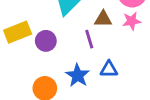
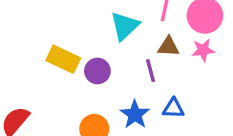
yellow rectangle: (18, 32) -> (63, 59), turned 45

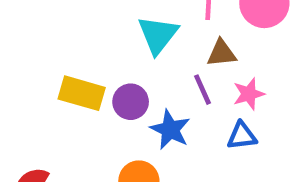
pink star: (203, 50) -> (249, 94), moved
blue star: (135, 114) -> (170, 130), moved

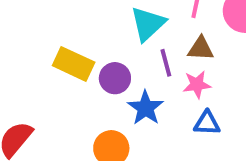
purple line: (203, 90) -> (166, 63), moved
pink star: (249, 94) -> (197, 84), moved

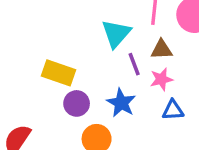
purple circle: (115, 78) -> (77, 103), moved

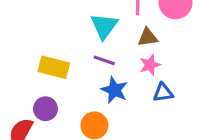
purple line: (134, 64) -> (104, 60), moved, turned -45
purple circle: (77, 103) -> (45, 109), moved

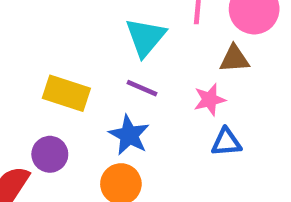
brown triangle: (148, 37) -> (234, 59), moved
blue star: (114, 90) -> (129, 135), moved

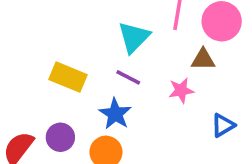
blue triangle: (226, 142) -> (223, 125), moved, turned -30
purple circle: (50, 154) -> (60, 137), moved

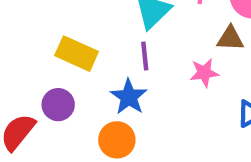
purple line: (128, 77) -> (145, 56), turned 55
purple circle: (60, 137) -> (58, 105), moved

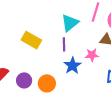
blue star: (129, 97) -> (72, 66), moved
purple circle: (58, 105) -> (24, 80), moved

